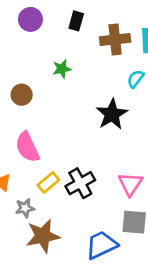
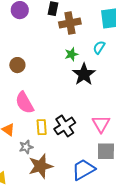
brown cross: (115, 39) -> (70, 23), moved
green star: (62, 69) -> (71, 54), moved
yellow rectangle: (48, 182) -> (42, 127), turned -49

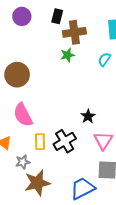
green star: (71, 54) -> (68, 55), moved
brown circle: (17, 65) -> (17, 75), size x1.5
black star: (84, 74) -> (88, 116), moved, size x0.6

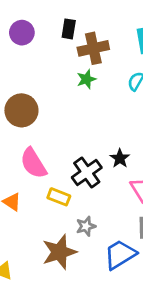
black cross: (65, 141) -> (87, 173), moved
yellow rectangle: (40, 142) -> (59, 197), turned -63
gray star: (23, 162) -> (86, 226), moved

